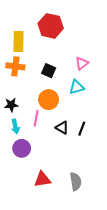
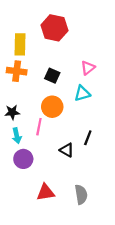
black triangle: (62, 128) -> (67, 150), moved

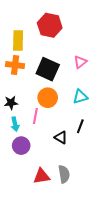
black square: (52, 76) -> (48, 69), size x1.6
cyan triangle: (82, 93) -> (80, 97), moved
gray semicircle: (81, 194) -> (64, 174), moved

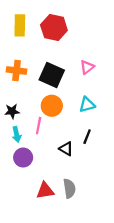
yellow rectangle: (18, 41) -> (20, 25), moved

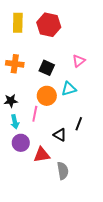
black square: (52, 75) -> (47, 68), size x0.7
cyan triangle: (87, 105) -> (69, 89), moved
red triangle: (45, 191) -> (42, 155), moved

